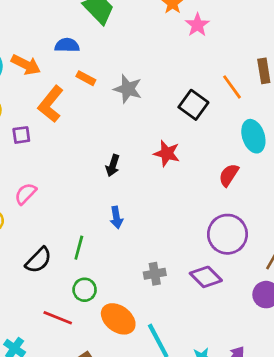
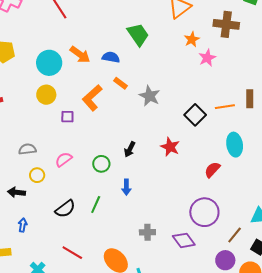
orange arrow: (26, 65) -> (80, 55), moved
orange line: (232, 87) -> (225, 107), turned -72
green circle: (85, 290) -> (101, 164), moved

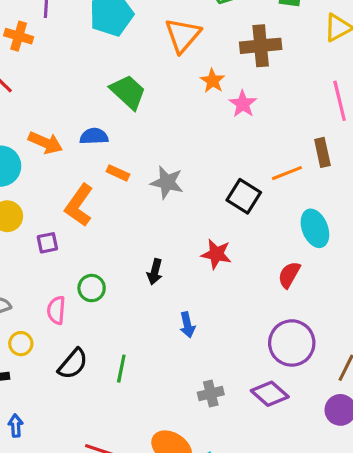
pink semicircle: (64, 159) -> (56, 310), turned -36
green circle: (101, 164) -> (92, 288), moved
blue arrow: (126, 187) -> (187, 325), moved
black semicircle: (65, 209) -> (73, 364), moved

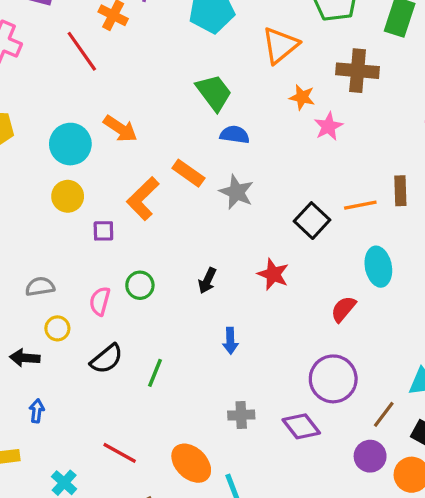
orange star: (213, 81) -> (302, 97), turned -30
blue semicircle: (94, 136) -> (235, 135), moved
orange rectangle: (118, 173) -> (188, 173), size x1.4

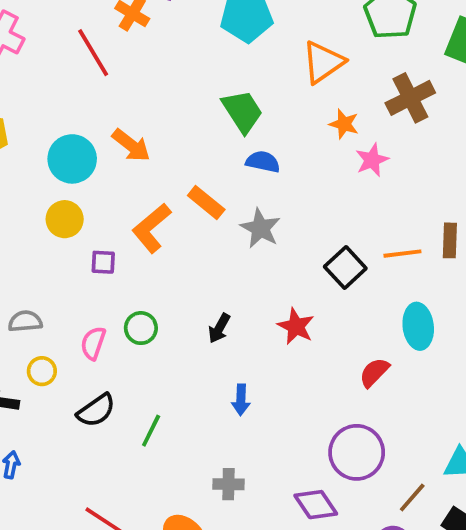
brown cross: (358, 71) -> (410, 98), turned -36
gray cross: (241, 415) -> (228, 484), moved

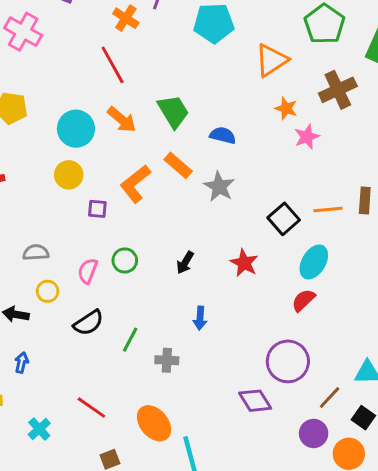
red line: (93, 53) -> (113, 65), moved
green trapezoid: (242, 111) -> (173, 111), moved
cyan ellipse: (418, 326) -> (314, 262), moved, turned 36
gray cross: (228, 484) -> (167, 360), moved

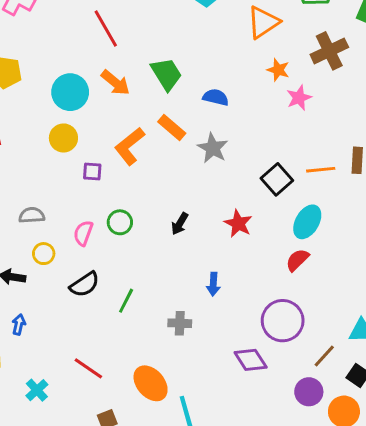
blue arrow: (200, 318) -> (213, 284), moved
gray cross: (167, 360) -> (180, 323), moved

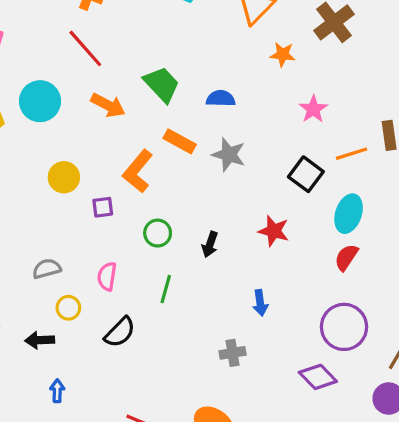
cyan circle: (70, 92) -> (40, 101), moved
pink star: (299, 98) -> (313, 109), moved
green circle: (120, 222) -> (158, 233), moved
green line: (126, 301) -> (166, 289), moved

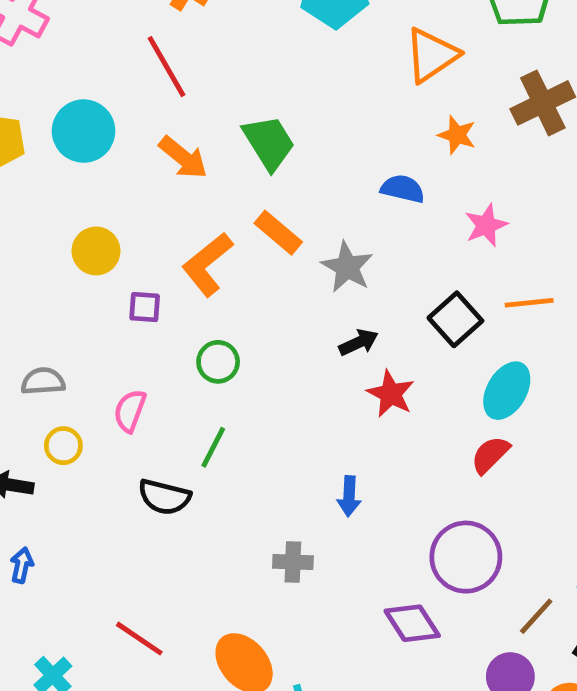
blue semicircle: (221, 99) -> (403, 189), moved
black arrow: (210, 244) -> (359, 342), moved, turned -145
black semicircle: (120, 332) -> (164, 497), moved, turned 48

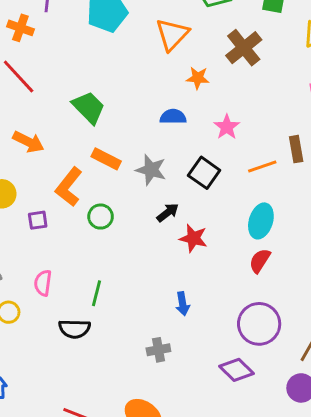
orange arrow: (183, 158) -> (28, 142), moved
black square: (455, 319) -> (204, 173), moved
green circle: (218, 362) -> (101, 217), moved

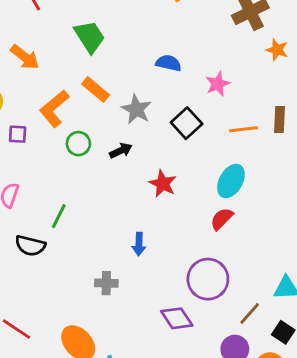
orange star: (198, 78) -> (277, 50), moved
black arrow: (168, 212) -> (121, 151), moved

